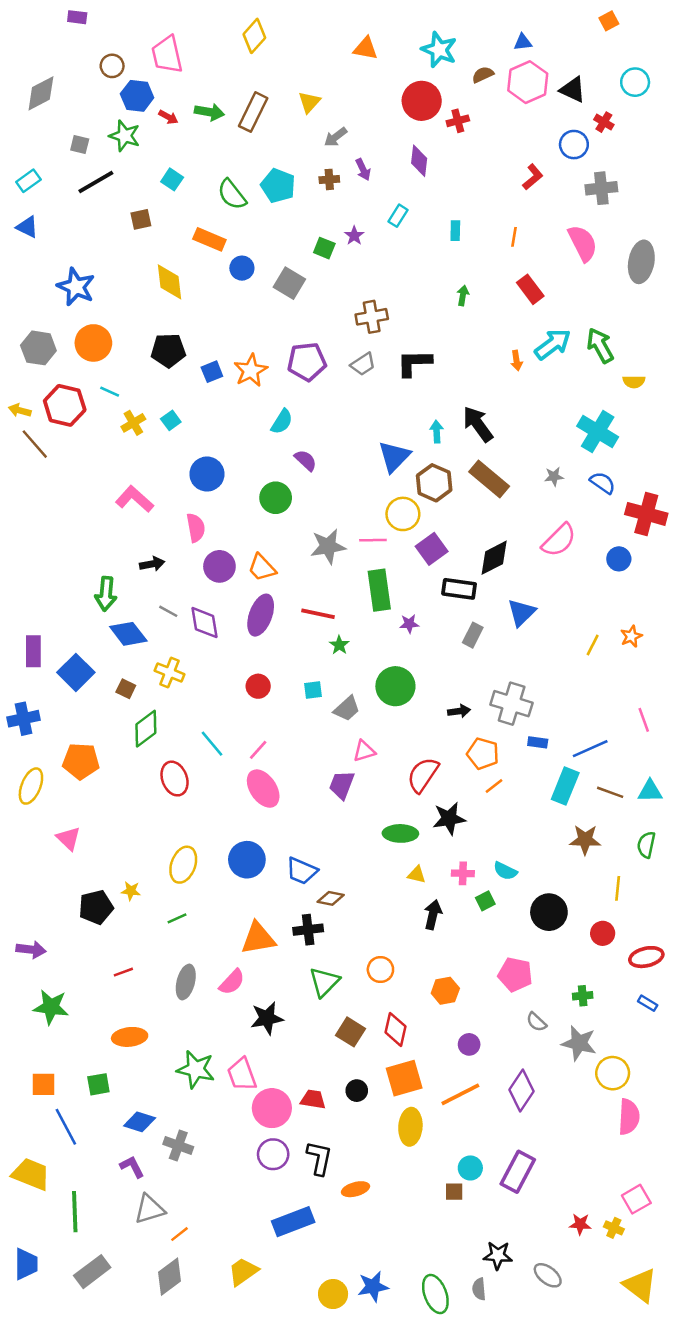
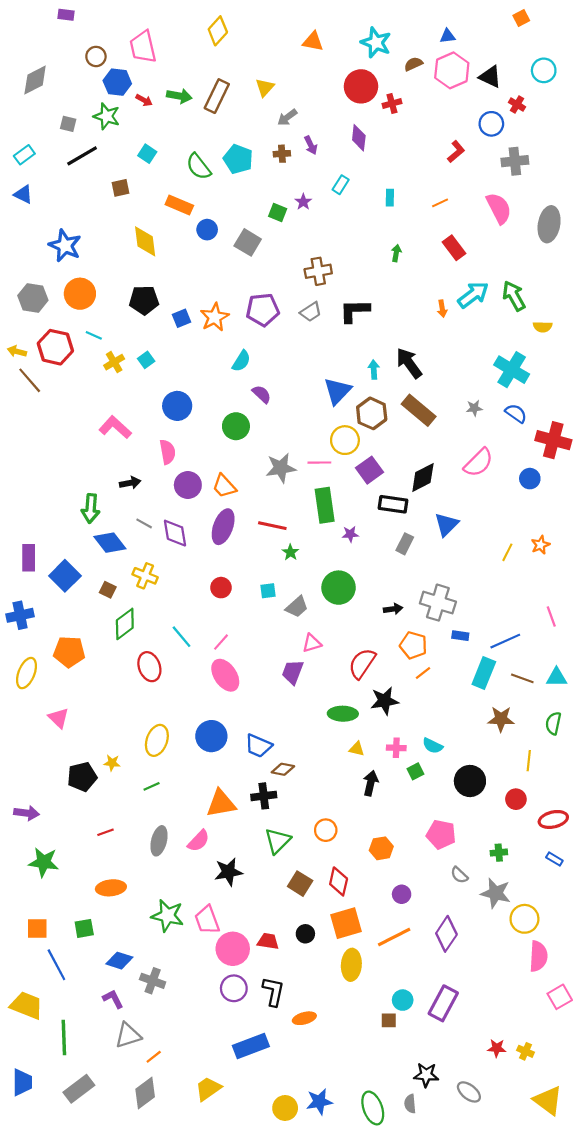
orange line: (514, 237) -> (440, 203), turned 56
pink square: (636, 1199) -> (560, 997), moved

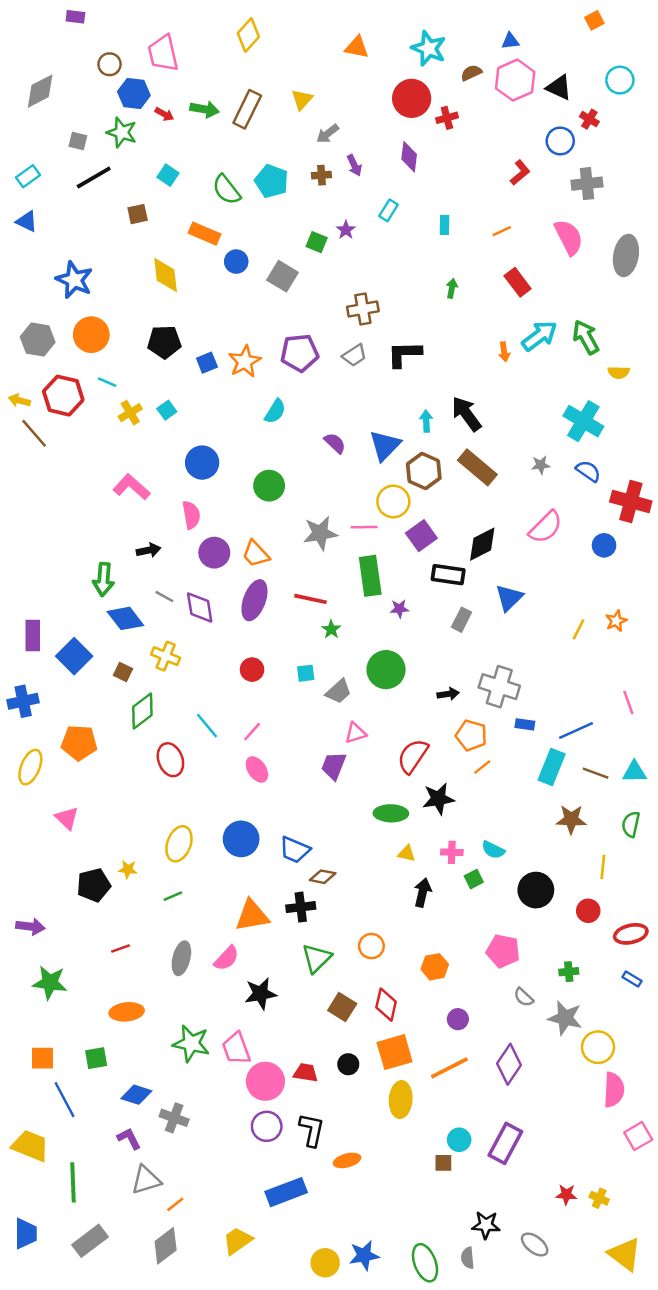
purple semicircle: (262, 394) -> (335, 443), moved
pink ellipse: (225, 675) -> (257, 769), size x0.7

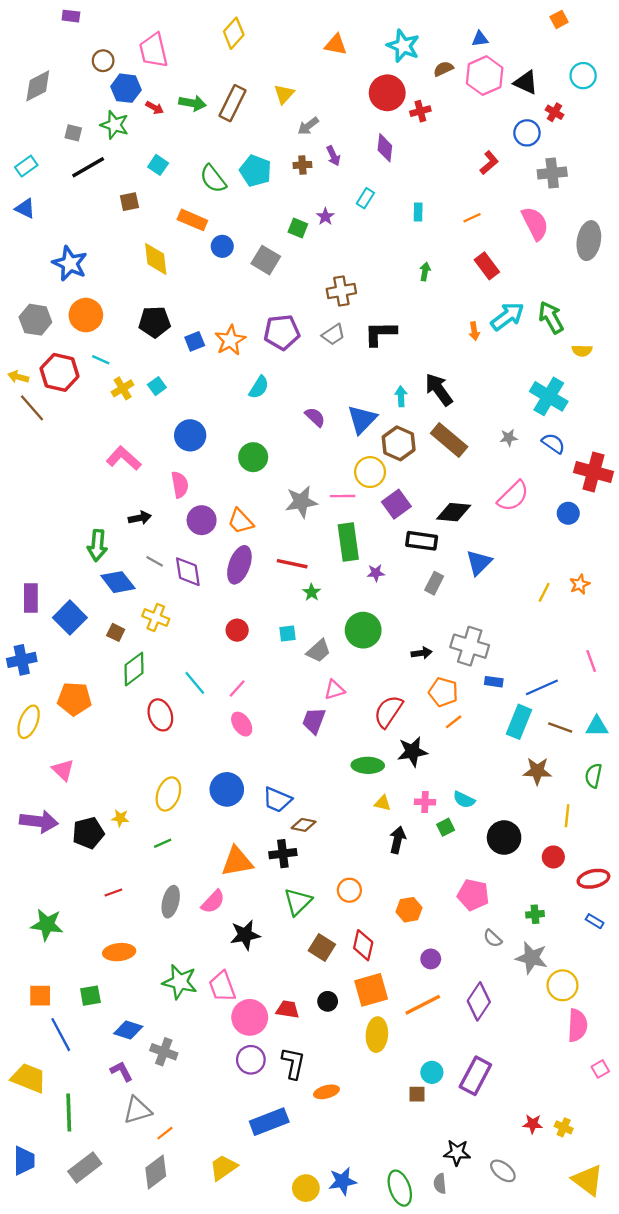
black diamond: (482, 544) -> (454, 512), turned 32
purple arrow: (30, 927) -> (39, 821), moved, size x1.4
pink square: (638, 1136) -> (600, 1069), size x0.7

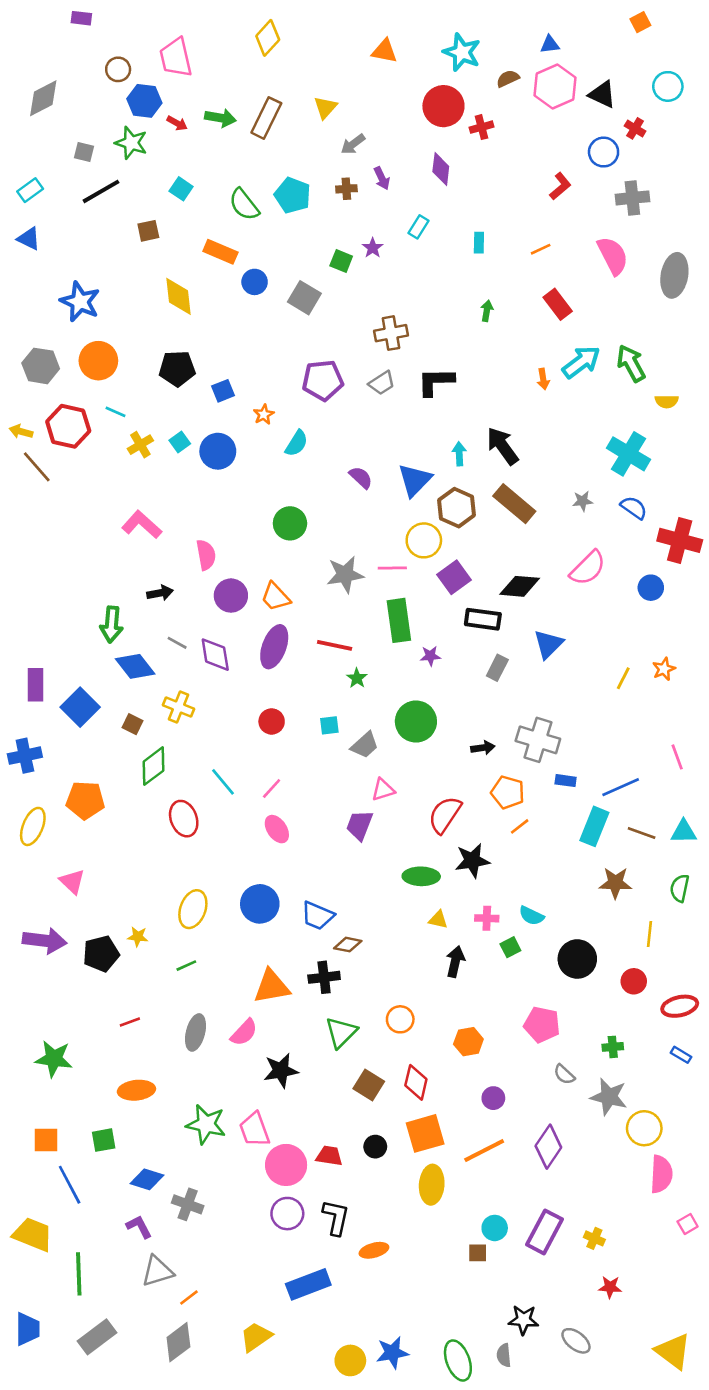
orange star: (230, 340) -> (264, 414), moved, size x0.6
blue circle: (190, 435) -> (218, 451), moved
yellow cross: (564, 1127) -> (594, 1238), moved

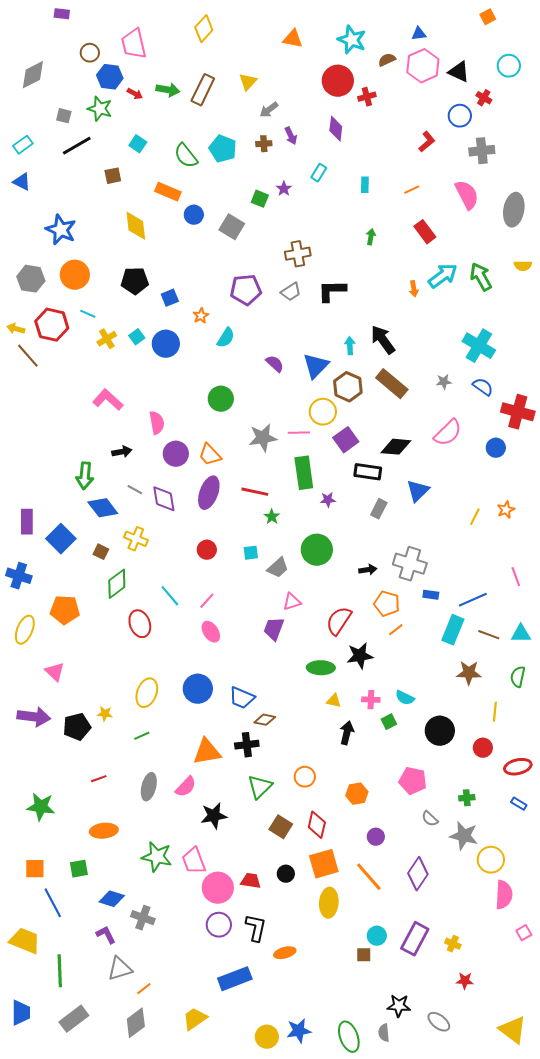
yellow semicircle: (667, 401) -> (523, 266), moved
blue cross: (25, 756) -> (19, 576), turned 30
orange line: (484, 1151) -> (369, 877), turned 76

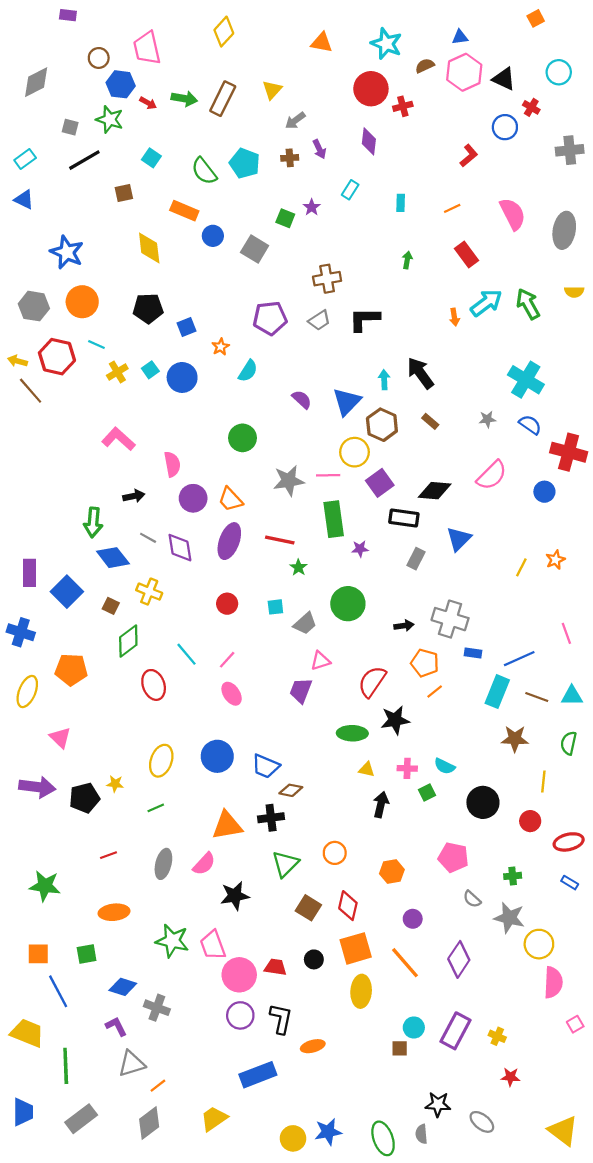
gray cross: (482, 151) -> (570, 150), moved
brown rectangle: (392, 384) -> (430, 421), size x0.5

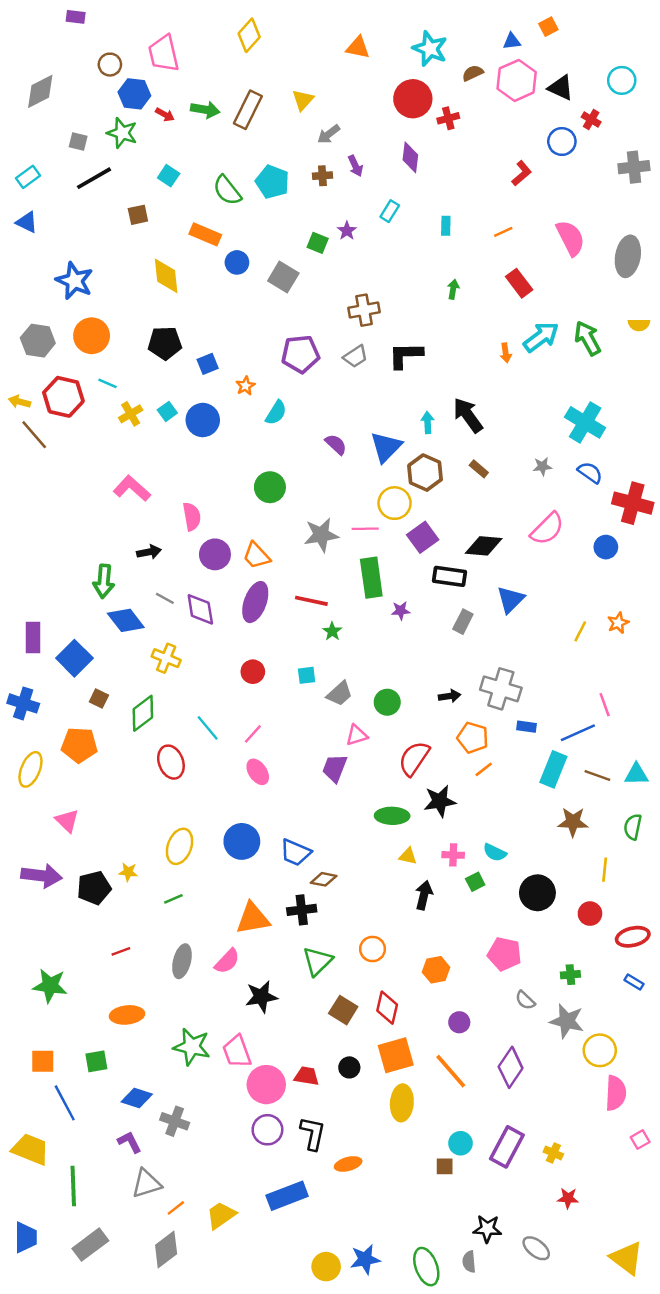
orange square: (536, 18) -> (548, 27), moved
green circle: (348, 604) -> (387, 702), moved, size x0.7
brown square: (111, 606) -> (99, 699), moved
pink line: (566, 633) -> (605, 705), moved
yellow trapezoid: (214, 1119) -> (221, 1215), moved

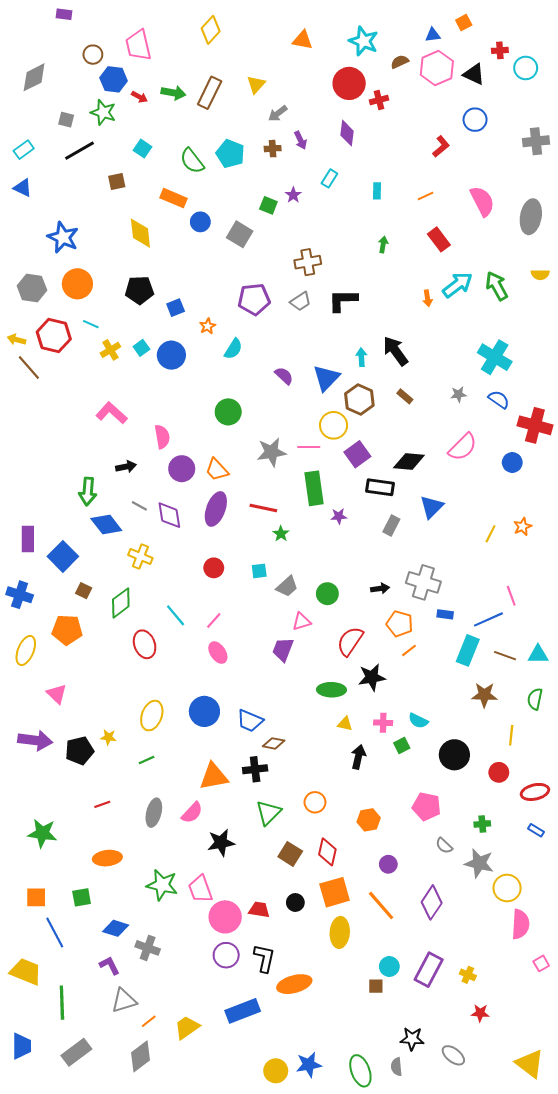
red cross: (591, 120) -> (500, 50), moved, turned -35
orange ellipse: (348, 1164) -> (294, 984), size x1.5

